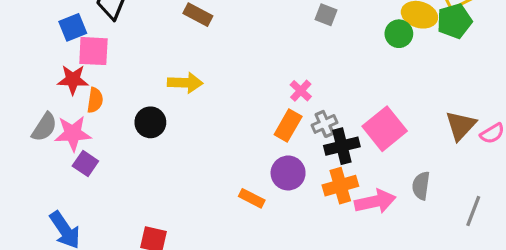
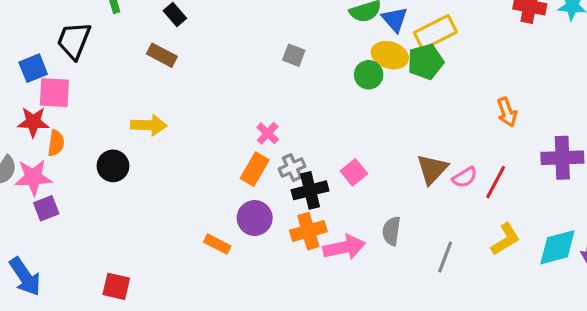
pink square: (385, 129) -> (354, 172), size x0.6
purple square: (85, 163) -> (46, 208), turned 35

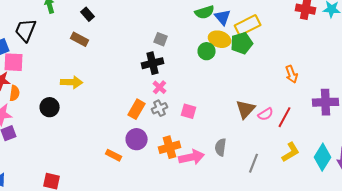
pink cross: (268, 133) -> (160, 87), moved
pink square: (354, 172) -> (189, 111), moved, turned -35
black cross: (310, 190) -> (153, 63), moved
cyan diamond: (557, 247) -> (323, 157), turned -44

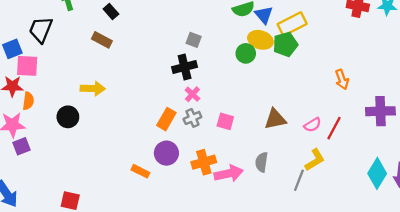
brown triangle: (246, 109) -> (275, 119), moved, turned 35
yellow L-shape: (291, 152) -> (315, 160), moved

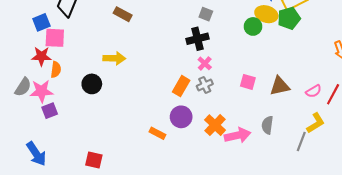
pink square: (225, 121) -> (248, 82), moved
orange cross: (204, 162) -> (215, 125), turned -30

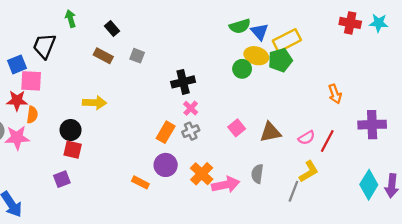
gray square: (206, 14) -> (137, 56), moved
pink square: (248, 82) -> (237, 128), turned 35
purple square: (50, 111) -> (62, 179), moved
red square: (94, 160) -> (73, 150), moved

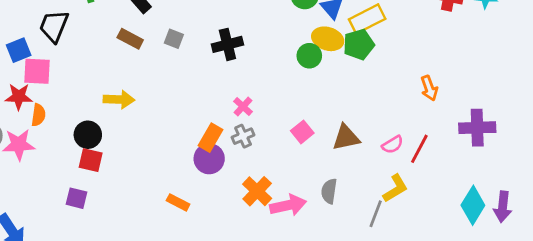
black cross: (183, 82) -> (227, 44), moved
purple circle: (166, 165) -> (209, 159), moved
purple square: (62, 179) -> (77, 198), turned 35

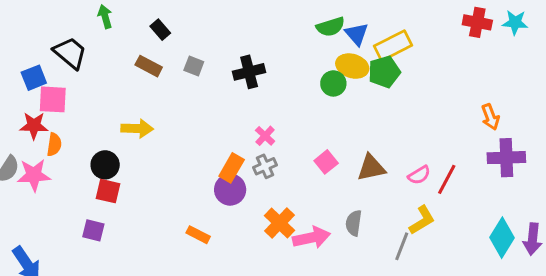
black trapezoid: (54, 26) -> (70, 53), turned 108
orange arrow: (429, 88) -> (490, 117), moved

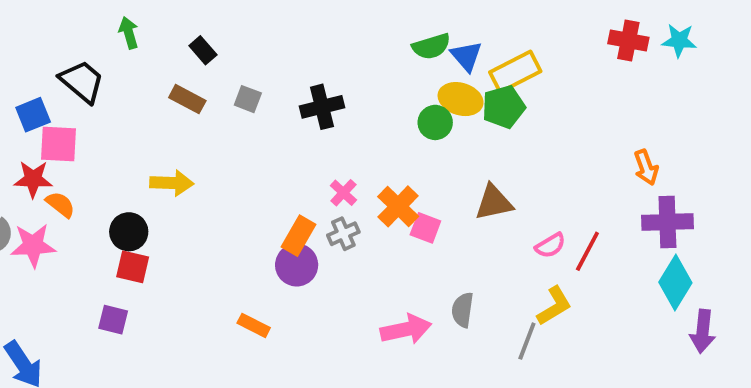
orange semicircle: (54, 145) -> (60, 204), turned -60
pink square: (326, 162) -> (425, 228), turned -30
brown triangle: (371, 168) -> (494, 202), moved
orange cross: (280, 223) -> (398, 206), moved
cyan diamond: (502, 238) -> (675, 283), moved

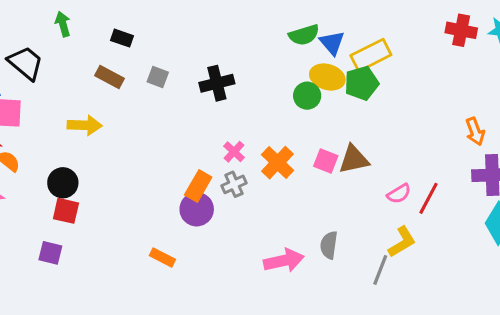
black rectangle: (203, 50) -> (122, 38), turned -30
yellow arrow: (172, 183) -> (85, 125), moved
pink square: (425, 228) -> (326, 161), moved

